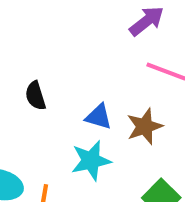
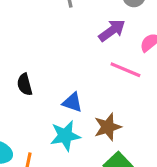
brown star: (145, 126) -> (108, 127), moved

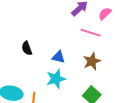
brown star: (108, 127) -> (92, 61), moved

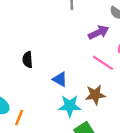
cyan star: (56, 79) -> (70, 106), moved

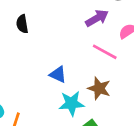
black semicircle: (28, 60) -> (22, 24), moved
brown star: (95, 95) -> (99, 88), turned 30

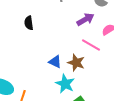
brown star: (99, 88) -> (76, 63), moved
cyan star: (71, 103) -> (65, 84), turned 30

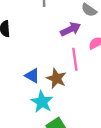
pink line: (91, 45) -> (75, 59), turned 48

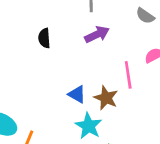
purple arrow: (71, 29) -> (97, 34), moved

